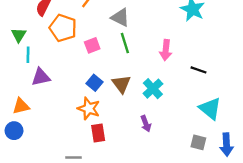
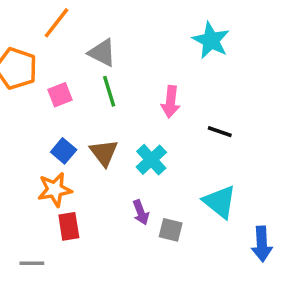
orange star: (89, 108) -> (55, 190), turned -30
cyan triangle: (210, 108) -> (220, 202), moved
gray square: (198, 142) -> (171, 230), moved

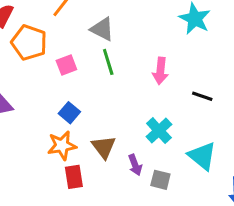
brown triangle: (104, 153) -> (104, 147), moved
cyan cross: (151, 160) -> (159, 131), moved

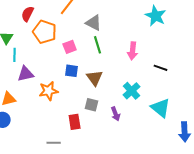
blue square: (69, 113) -> (72, 71), moved, turned -32
orange star: (62, 145) -> (49, 91), moved
brown triangle: (104, 147) -> (95, 78), moved
gray square: (160, 180) -> (92, 105), moved

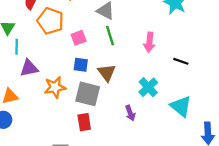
gray square: (92, 105) -> (88, 94), moved, size x1.6

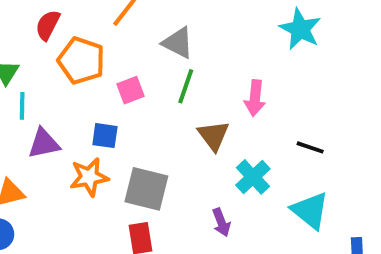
green line: (110, 36) -> (186, 86), turned 36
black line: (181, 61) -> (310, 147), moved
blue square: (81, 65) -> (105, 136), moved
brown triangle: (107, 73) -> (213, 136), moved

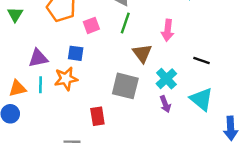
cyan line: (22, 106) -> (41, 85), moved
gray square: (146, 189) -> (125, 86), moved
purple arrow: (221, 222) -> (165, 104), moved

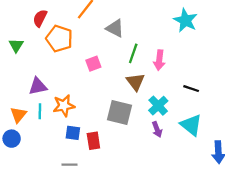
green line: (125, 23) -> (133, 53), moved
pink square: (91, 25) -> (93, 64), moved
blue square: (76, 53) -> (73, 133), moved
orange triangle: (18, 88) -> (18, 115), turned -36

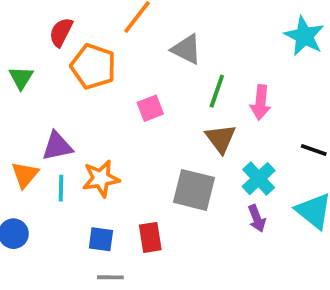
orange triangle: (18, 115) -> (25, 175), moved
blue square: (73, 133) -> (101, 239), moved

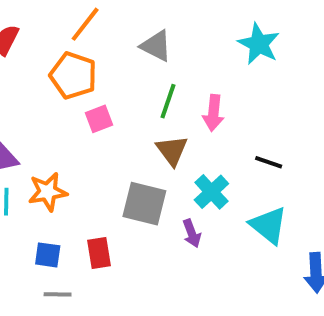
gray triangle: (186, 49) -> (156, 46), moved
orange pentagon: (93, 66) -> (73, 75), moved
purple arrow: (257, 218) -> (192, 233), moved

